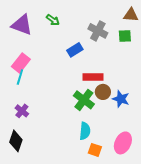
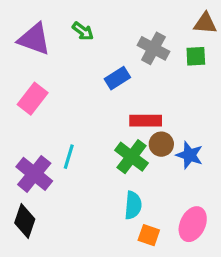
cyan line: (20, 77) -> (69, 157), moved
purple cross: (22, 111) -> (34, 174), size x1.6

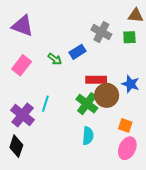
green arrow: (83, 31) -> (55, 59), moved
brown circle: (161, 144) -> (107, 95), size x1.5
blue star: (190, 155) -> (130, 84), moved
orange square: (149, 235) -> (125, 125), moved

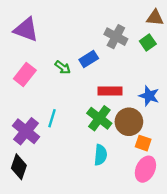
green square: (129, 37) -> (148, 43), turned -32
brown circle: (107, 95) -> (129, 122), moved

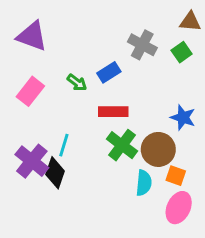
red rectangle: (110, 91) -> (113, 112), moved
cyan semicircle: (101, 155) -> (144, 183), moved
black diamond: (19, 167) -> (55, 173), moved

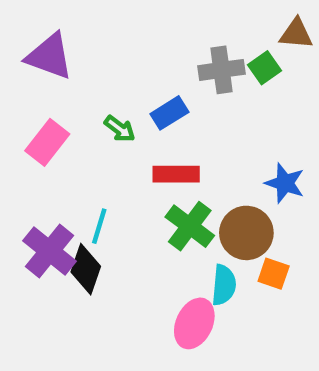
gray cross: (142, 45) -> (221, 70), turned -36
green square: (182, 52) -> (264, 68), moved
pink ellipse: (179, 208) -> (194, 323), moved

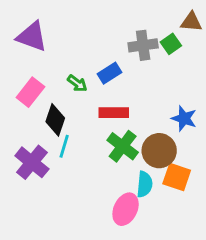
black diamond: (86, 269) -> (55, 120), moved
orange square: (274, 274) -> (177, 177), size x1.4

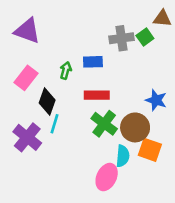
blue rectangle: (109, 73) -> (93, 62), turned 30
green arrow: (77, 83) -> (66, 70), turned -112

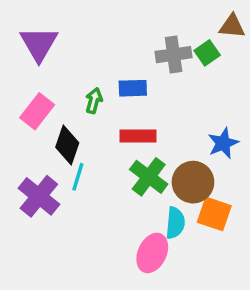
purple triangle: (27, 31) -> (39, 44), turned 40
blue star: (156, 100) -> (223, 143), turned 30

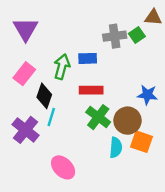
green arrow: (94, 101) -> (62, 67), size x1.5
blue star: (223, 143) -> (147, 95), turned 30
pink ellipse: (152, 253) -> (63, 167), moved, turned -70

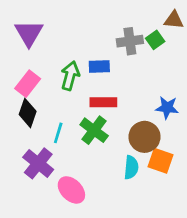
black diamond: (44, 96) -> (28, 113), moved
green cross: (98, 117) -> (94, 130), moved
purple cross: (26, 130) -> (38, 163), moved

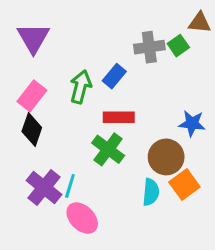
blue rectangle: (99, 66) -> (114, 76), turned -48
cyan line: (58, 133) -> (70, 186), moved
orange square: (160, 161) -> (184, 184), turned 35

